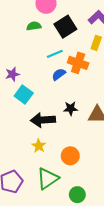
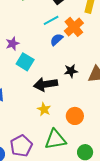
orange cross: (78, 63) -> (74, 27), turned 36
green triangle: (48, 178) -> (55, 140), turned 30

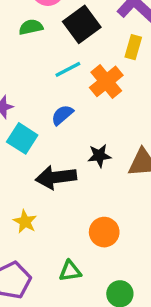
blue semicircle: (57, 40) -> (62, 115), moved
yellow star: (44, 109) -> (25, 222), moved
green triangle: (55, 140) -> (70, 271), size x0.6

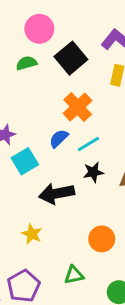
cyan line: (68, 69) -> (89, 144), moved
orange cross: (106, 81) -> (78, 107), moved
cyan square: (22, 138) -> (25, 161), turned 30

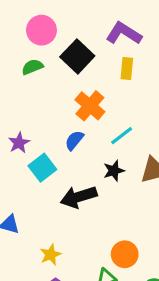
cyan line: (89, 144) -> (122, 136), moved
yellow star: (32, 234) -> (51, 255), moved, turned 30
orange circle: (102, 239) -> (125, 254), moved

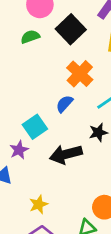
purple star: (19, 143) -> (19, 150), moved

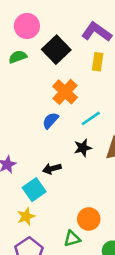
cyan square: (35, 127) -> (34, 190), moved
black arrow: (66, 154) -> (52, 169), size x0.6

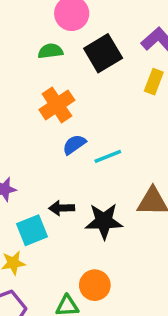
orange cross: (65, 92) -> (57, 105), moved
cyan line: (91, 118) -> (108, 156), moved
black star: (83, 148) -> (104, 221), moved, size x1.5

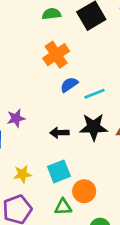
black star: (104, 221) -> (94, 127), moved
cyan square: (32, 230) -> (59, 171), moved

